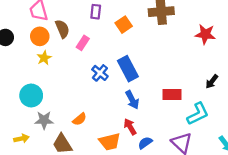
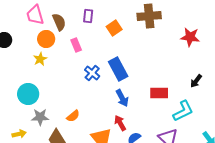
brown semicircle: (62, 29) -> (59, 22), moved
orange circle: (40, 36) -> (46, 39), moved
pink rectangle: (83, 43) -> (76, 45), turned -56

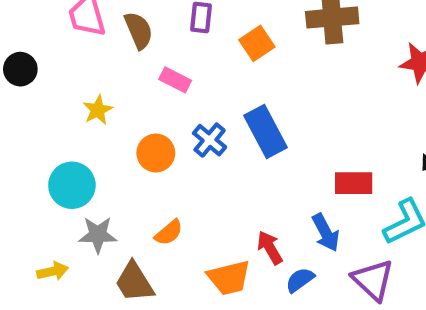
orange circle: (46, 39) -> (156, 153), moved
pink rectangle: (76, 45) -> (175, 80), turned -40
blue arrow: (122, 98) -> (326, 233), moved

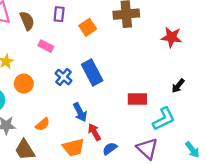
orange circle: (156, 153) -> (24, 84), moved
blue arrow: (326, 233) -> (80, 112), moved

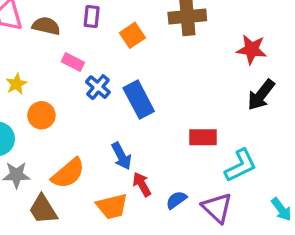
brown semicircle: (27, 21) -> (46, 26), turned -54
blue cross: (63, 77) -> (98, 87), moved
black arrow: (178, 86) -> (261, 95), moved, size x1.5
orange semicircle: (43, 124) -> (68, 173), size x1.6
blue semicircle: (110, 149) -> (176, 200), moved

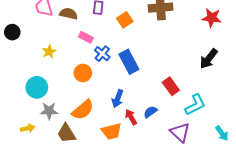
red star: (252, 49) -> (212, 18), moved
orange circle: (41, 115) -> (83, 73), moved
red rectangle: (203, 137) -> (171, 86), turned 54
blue arrow: (121, 156) -> (118, 99), turned 48
blue semicircle: (176, 200) -> (150, 112), moved

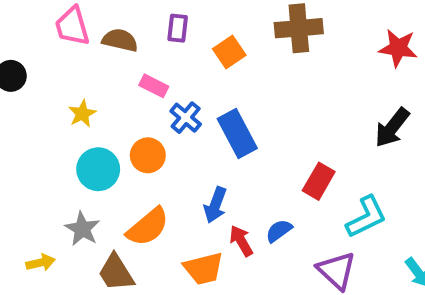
red rectangle: (171, 86) -> (319, 181), turned 66
cyan circle: (37, 87) -> (98, 169), moved
gray star: (49, 111) -> (82, 229), turned 30

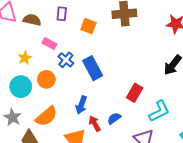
orange square: (229, 52) -> (88, 26), turned -35
yellow star: (82, 114) -> (25, 58), moved

